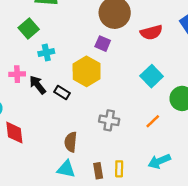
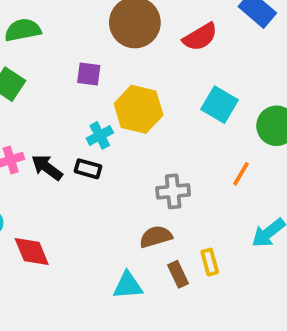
purple square: (103, 44) -> (89, 74), moved
cyan cross: (46, 53) -> (100, 135), moved
yellow hexagon: (87, 71) -> (139, 109), moved
brown semicircle: (71, 142) -> (156, 237), moved, turned 84

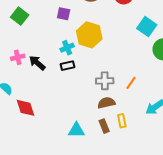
cyan square: (220, 105) -> (147, 27), moved
black rectangle: (88, 169) -> (67, 66), moved, turned -32
orange line: (241, 174) -> (131, 83), moved
brown semicircle: (156, 237) -> (106, 103), moved

